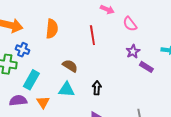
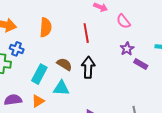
cyan rectangle: (31, 80) -> (39, 74), moved
black arrow: (97, 88) -> (88, 67), moved, size x1.5
orange triangle: (43, 102) -> (38, 101), turned 32

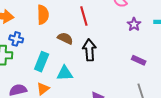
purple star: (127, 49) -> (134, 24), moved
brown semicircle: (64, 64) -> (65, 38), moved
purple rectangle: (141, 64) -> (139, 60), moved

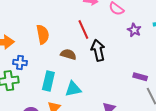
black arrow: (89, 50) -> (98, 50), moved
purple rectangle: (139, 60) -> (140, 77), moved

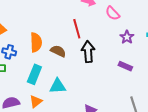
orange semicircle: (43, 34) -> (36, 42), moved
purple rectangle: (140, 77) -> (125, 66), moved

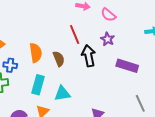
purple star: (127, 37) -> (108, 39), moved
brown semicircle: (58, 51) -> (59, 59), turned 49
purple rectangle: (125, 66) -> (127, 66), size x1.5

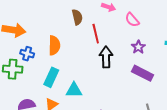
purple star: (108, 39) -> (138, 47), moved
brown semicircle: (59, 59) -> (77, 17), moved

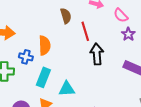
purple star: (138, 47) -> (128, 34), moved
blue cross: (27, 54) -> (26, 57), moved

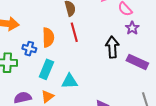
red line: (85, 31) -> (74, 32), moved
black arrow: (97, 54) -> (112, 47), moved

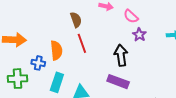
purple rectangle: (137, 62) -> (118, 82), moved

